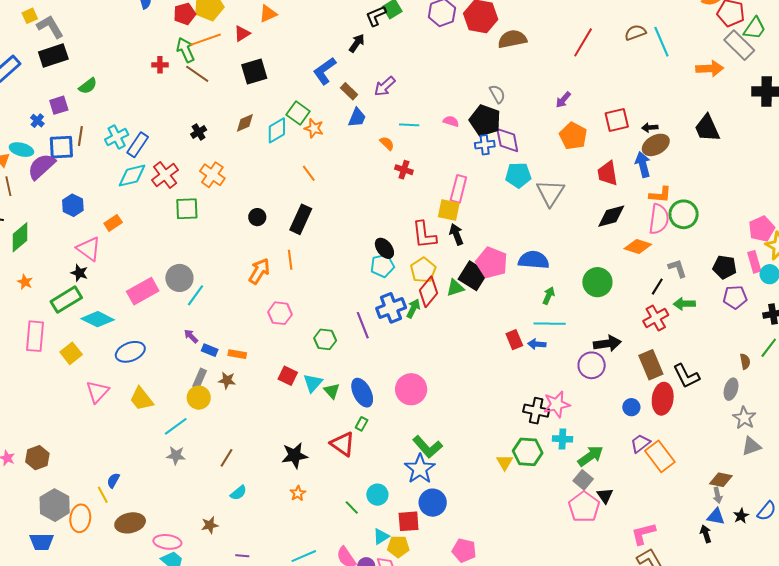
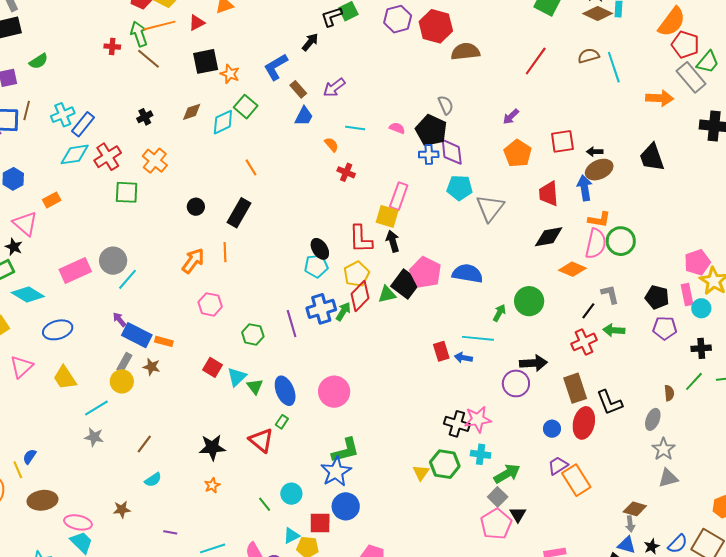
orange star: (314, 128) -> (230, 74), moved
green arrow: (549, 296) -> (499, 313), moved
blue rectangle: (210, 350) -> (137, 335), size x1.8
green L-shape: (428, 447) -> (345, 450), turned -68
purple line: (242, 556) -> (170, 532), moved

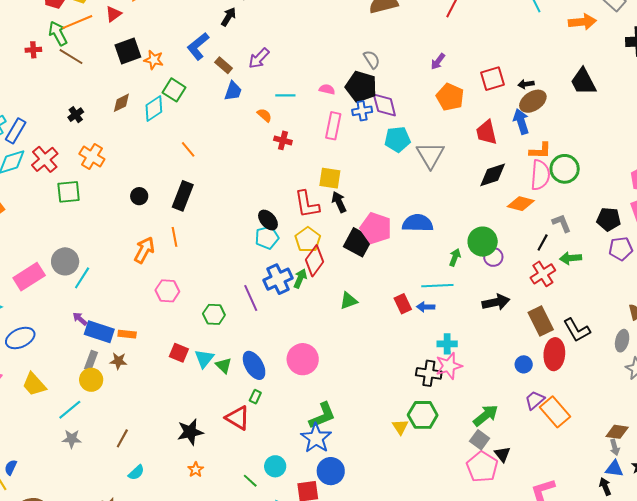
pink rectangle: (399, 196) -> (333, 126), moved
green triangle: (387, 294) -> (349, 301), moved
purple circle: (516, 383) -> (493, 257), moved, size x0.7
cyan cross: (481, 454) -> (447, 344), moved

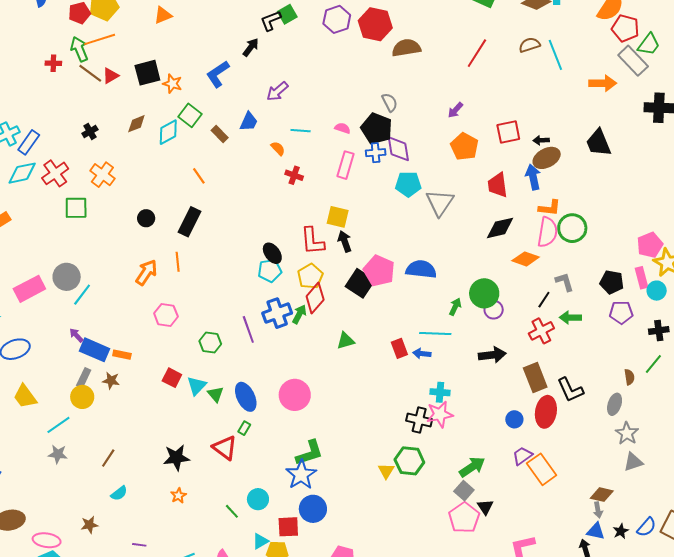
red triangle: (113, 14) -> (111, 76), moved
brown rectangle: (224, 65) -> (220, 134), moved

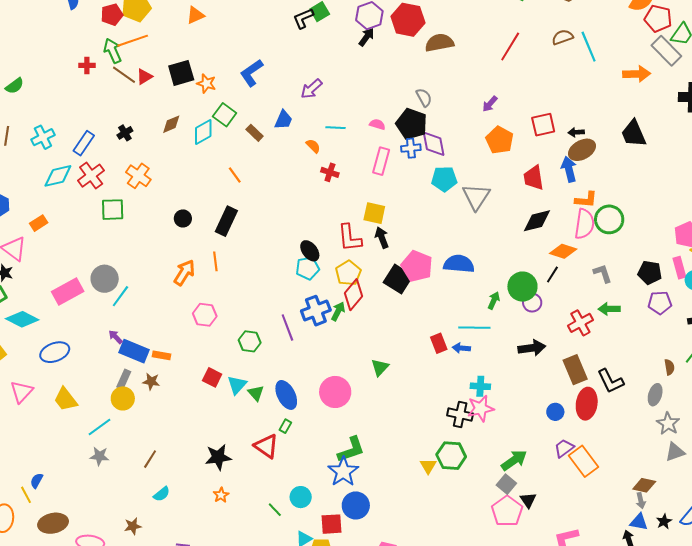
black arrow: (251, 47) -> (366, 37), moved
blue rectangle: (29, 142) -> (84, 143), moved
black line: (544, 300) -> (552, 274), moved
green triangle: (346, 341) -> (380, 367), moved, turned -30

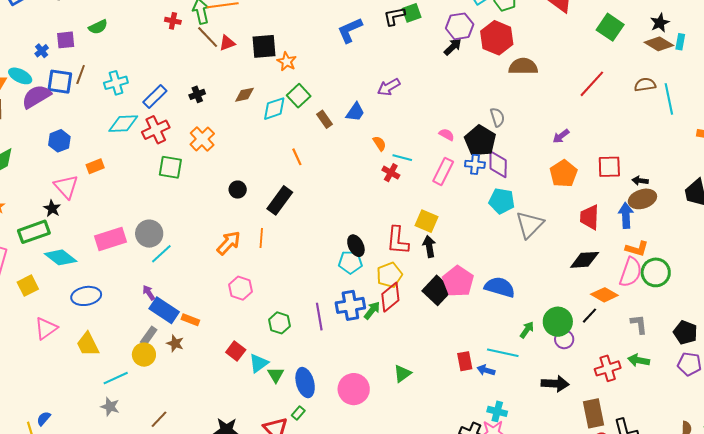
blue L-shape: (252, 73) -> (350, 30), moved
cyan line: (335, 128) -> (402, 158), moved

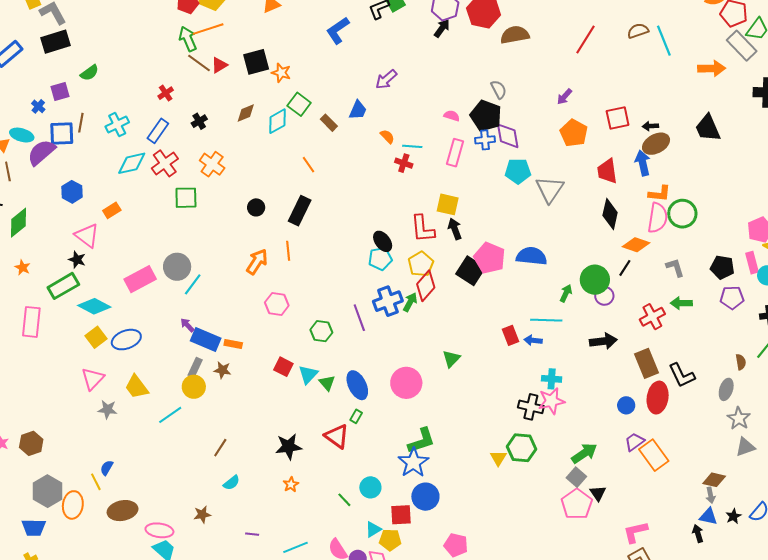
red cross: (173, 21) -> (166, 93), moved, turned -35
black diamond: (585, 260) -> (610, 214), turned -64
yellow square: (28, 286) -> (96, 337), moved
gray star: (110, 407) -> (107, 409), moved

